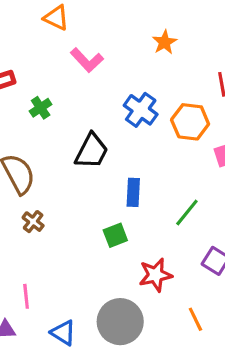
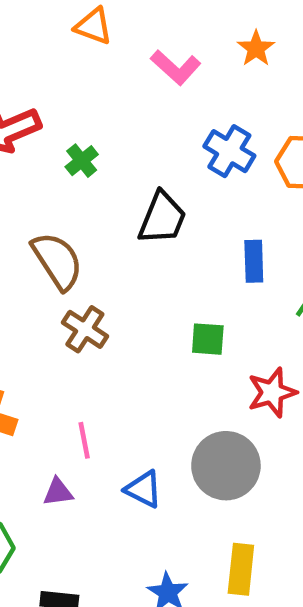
pink L-shape: (87, 60) -> (176, 67), moved
blue rectangle: (133, 192) -> (254, 261), moved
brown cross: (33, 222) -> (85, 329), size x1.4
green square: (115, 235) -> (208, 339), turned 30

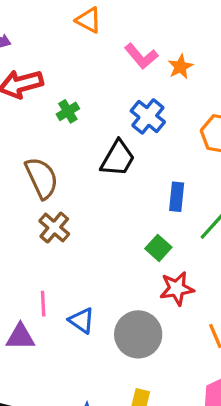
orange star: (256, 48) -> (180, 67), moved
blue cross: (229, 151) -> (148, 116), moved
green square: (208, 339) -> (158, 248), moved, turned 30
blue triangle: (143, 489) -> (82, 321), moved
purple triangle: (58, 492) -> (20, 337), size x1.4

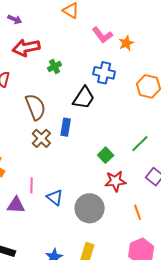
blue cross: (148, 116) -> (104, 73), turned -30
blue rectangle: (177, 197) -> (66, 127), moved

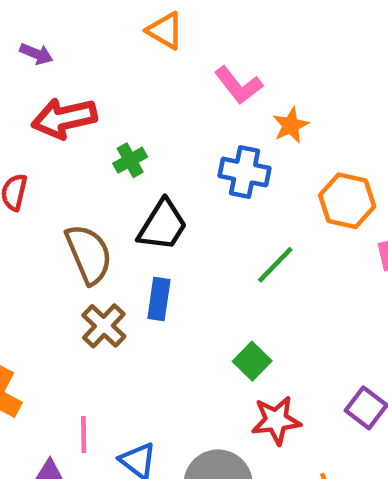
orange star: (126, 43) -> (291, 125), moved
black trapezoid: (84, 98) -> (163, 225), moved
green line: (140, 144) -> (275, 265), moved

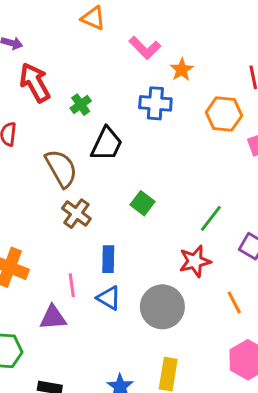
red arrow: (64, 118) -> (35, 82), turned 81
green line: (275, 265) -> (211, 218), moved
blue rectangle: (159, 299) -> (108, 259), moved
green square: (252, 361) -> (142, 203), moved

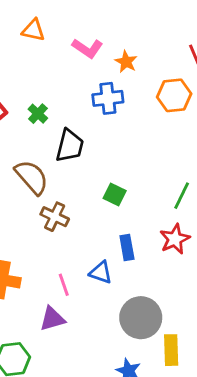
blue rectangle: (108, 259) -> (127, 247), moved
blue triangle: (109, 298) -> (101, 272), moved
gray circle: (162, 307) -> (141, 318), moved

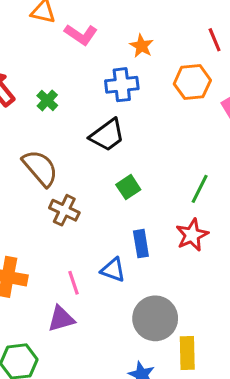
pink L-shape: (87, 48) -> (81, 35), moved
black trapezoid: (70, 146) -> (107, 135), moved, turned 39
green square: (115, 194) -> (128, 187), turned 30

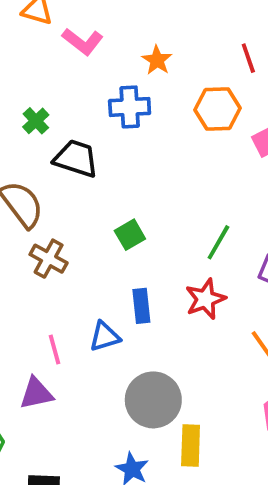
black trapezoid: (107, 135) -> (76, 158), moved, turned -129
blue triangle: (113, 270) -> (105, 336), turned -40

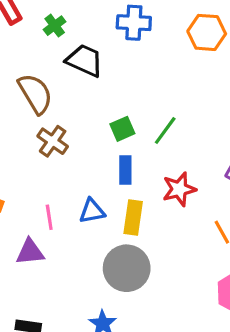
green line: (218, 242) -> (165, 131), moved
blue rectangle: (141, 306) -> (125, 170), moved
yellow rectangle: (191, 445) -> (133, 218), moved

